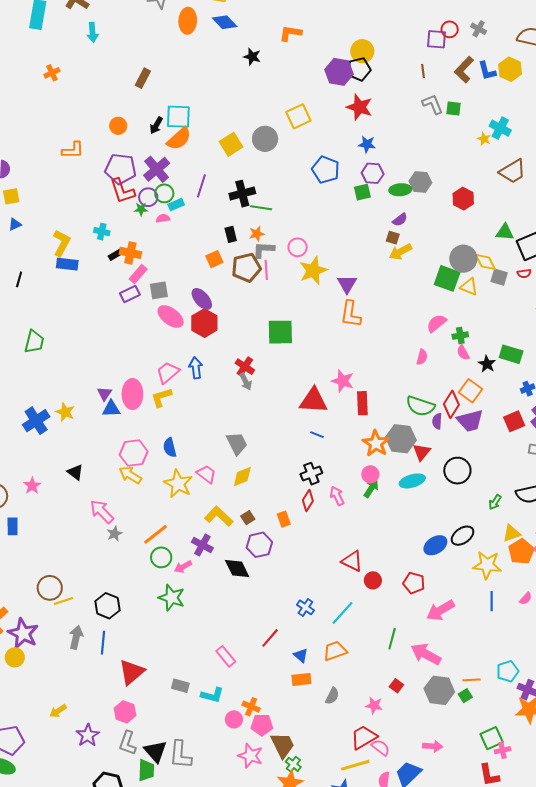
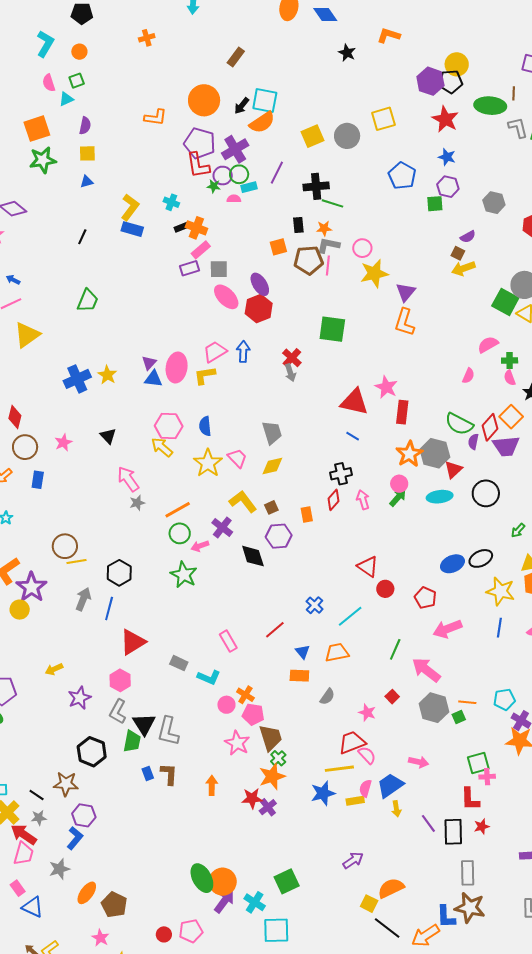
orange circle: (118, 126) -> (204, 100), size x1.8
green ellipse: (400, 190) -> (490, 106), moved, size x1.4

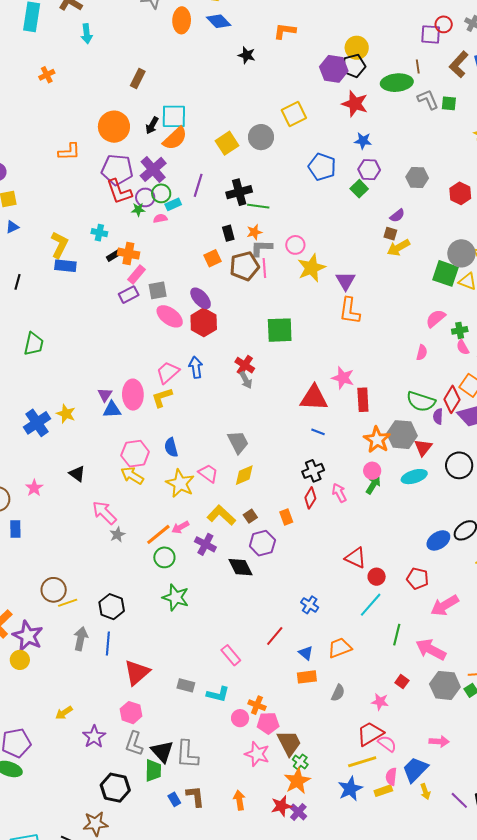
green square: (435, 204) -> (359, 189), turned -30
pink arrow: (200, 546) -> (180, 527), moved
cyan line: (350, 616) -> (371, 605), moved

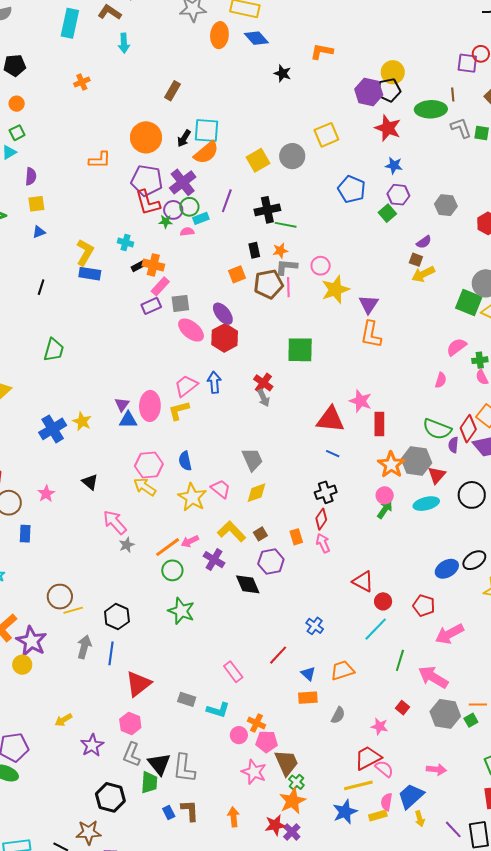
pink arrow: (339, 493) -> (323, 543), moved

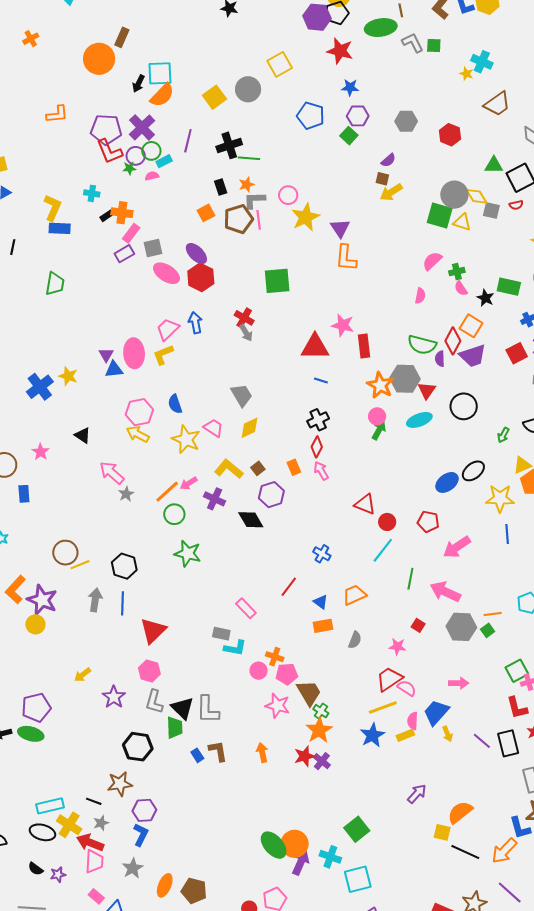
orange circle: (146, 137) -> (99, 59), moved
green trapezoid: (54, 350) -> (55, 284), moved
gray rectangle: (187, 699) -> (221, 634), moved

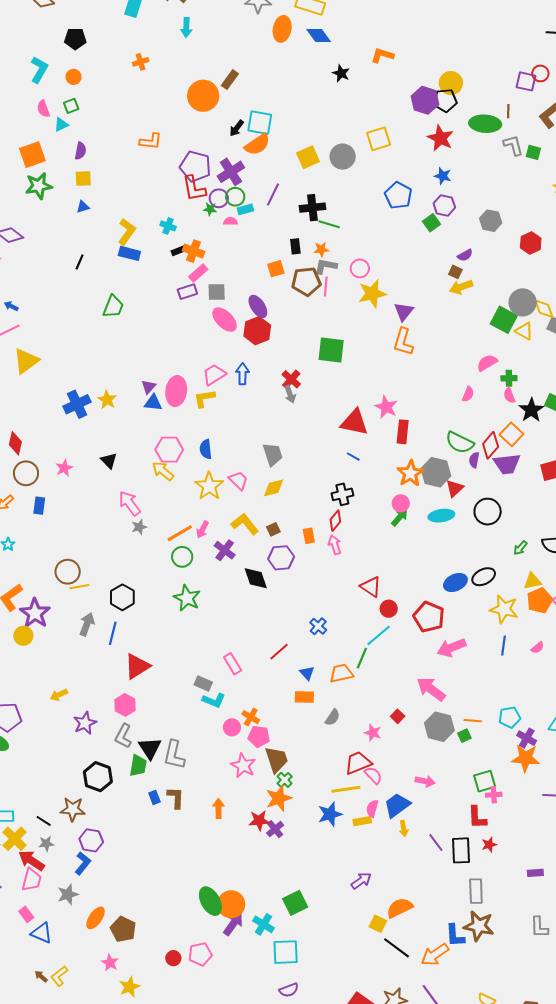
black star: (485, 298) -> (531, 410), size x1.4
pink arrow: (189, 483) -> (203, 530), turned -42
red pentagon: (428, 522) -> (429, 617), size x1.4
green line: (410, 579) -> (362, 658), moved

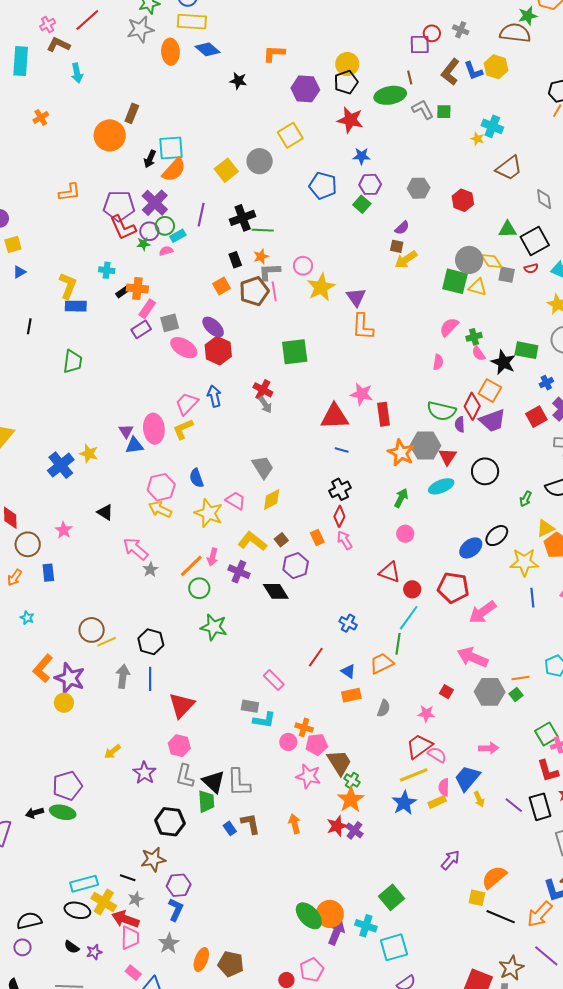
purple hexagon: (425, 100) -> (305, 89), moved
pink circle: (401, 503) -> (405, 534), moved

